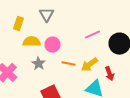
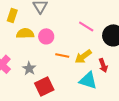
pink line: (92, 35) -> (86, 26), turned 56
gray star: (38, 64) -> (29, 68), moved

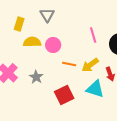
pink line: (86, 26) -> (93, 35), turned 42
red square: (44, 86) -> (64, 95), moved

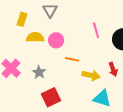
yellow arrow: (90, 65) -> (91, 75), moved, turned -132
cyan triangle: (95, 89) -> (102, 98), moved
red square: (64, 95) -> (51, 97), moved

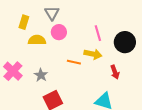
pink circle: (56, 40) -> (59, 32), moved
yellow arrow: (91, 75) -> (93, 54), moved

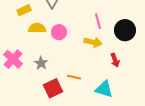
yellow rectangle: (24, 22) -> (24, 10), turned 48
pink circle: (59, 32) -> (59, 32), moved
orange line: (74, 62) -> (74, 77), moved

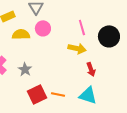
pink circle: (59, 32) -> (43, 28), moved
red arrow: (115, 60) -> (91, 69), moved
orange line: (74, 77) -> (58, 94), moved

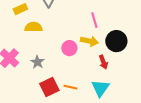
pink circle: (43, 28) -> (69, 48), moved
black circle: (109, 36) -> (116, 41), moved
cyan triangle: (88, 95) -> (100, 88), turned 48

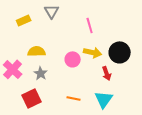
pink line: (94, 20) -> (90, 25), moved
yellow semicircle: (33, 27) -> (37, 51), moved
red square: (49, 87) -> (32, 98), moved

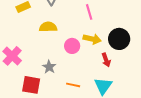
yellow semicircle: (37, 51) -> (48, 27), moved
gray star: (41, 73) -> (49, 67), moved
red square: (32, 98) -> (31, 85), turned 36

